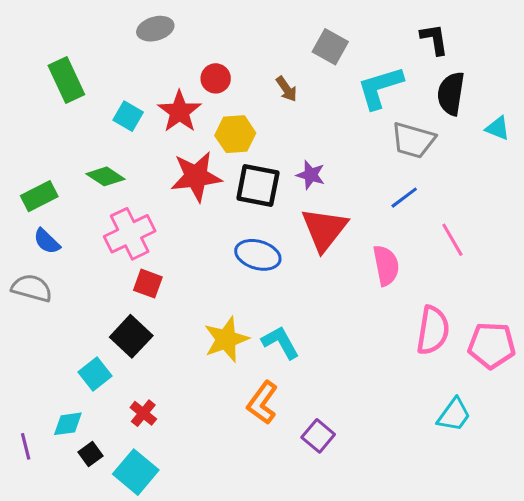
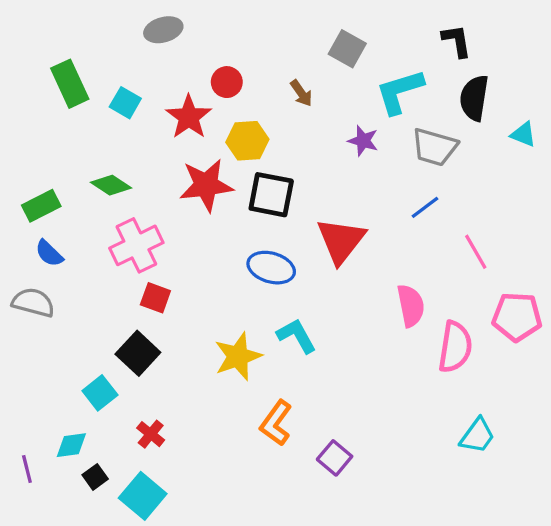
cyan square: (128, 116) -> (125, 103), moved
purple star: (311, 175) -> (363, 141), moved
pink semicircle: (386, 265) -> (411, 306), moved
cyan L-shape: (281, 342) -> (297, 336), moved
pink pentagon: (492, 345) -> (517, 317), moved

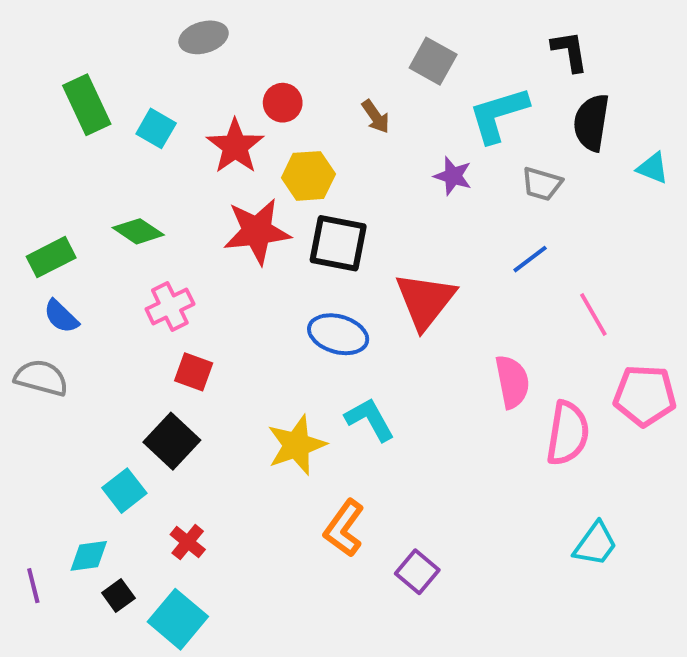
gray trapezoid: (435, 147) -> (542, 184), size x0.7
pink cross: (136, 245) -> (170, 307), size x0.7

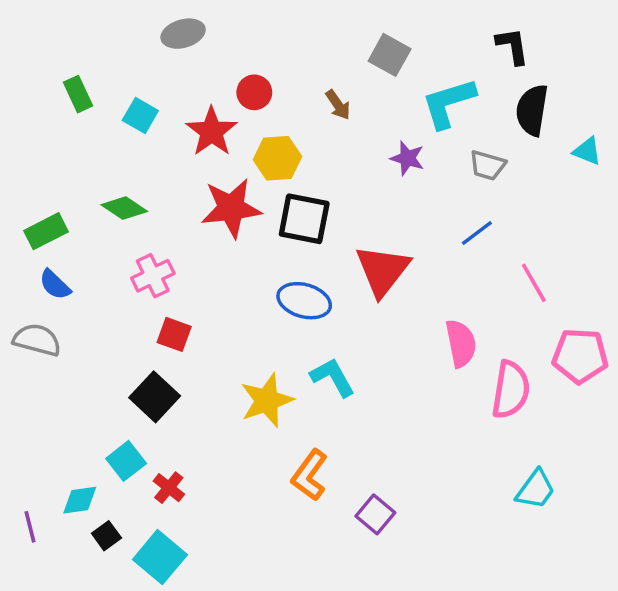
green rectangle: (87, 105) -> (78, 94), size x0.7
cyan square: (124, 491) -> (126, 461), moved

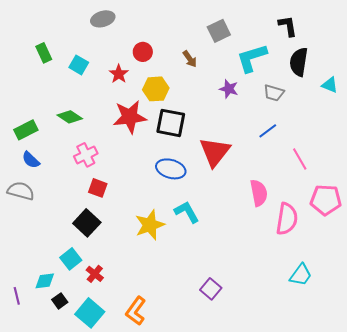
gray square: (390, 55) -> (219, 31), turned 35
red star: (212, 132) -> (119, 74), size x0.7
orange L-shape: (309, 475) -> (136, 311), moved

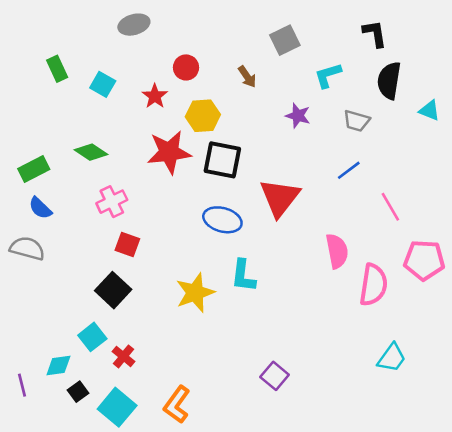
cyan L-shape: (252, 58) -> (328, 75), size x0.7
cyan L-shape: (187, 212) -> (243, 276), turned -144

